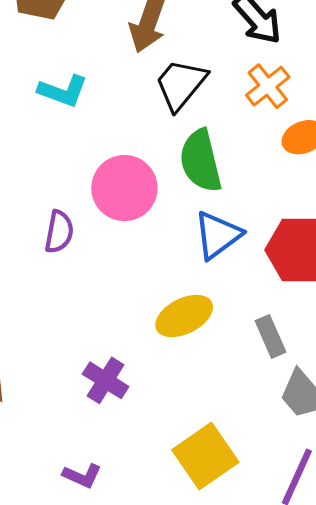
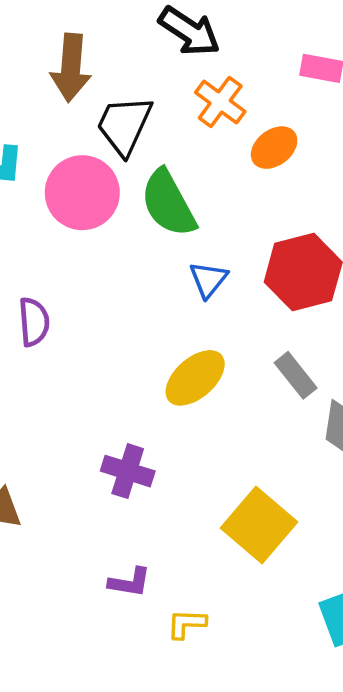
pink circle: (124, 188) -> (82, 193), moved
blue triangle: (218, 235) -> (208, 280), size x0.7

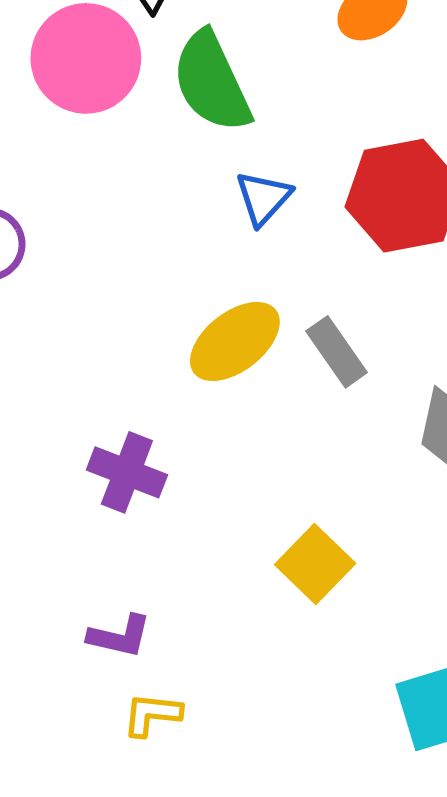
gray rectangle: (296, 375) -> (337, 352), moved
yellow square: (259, 525) -> (315, 564), size x0.7
yellow L-shape: (186, 624) -> (152, 714), moved

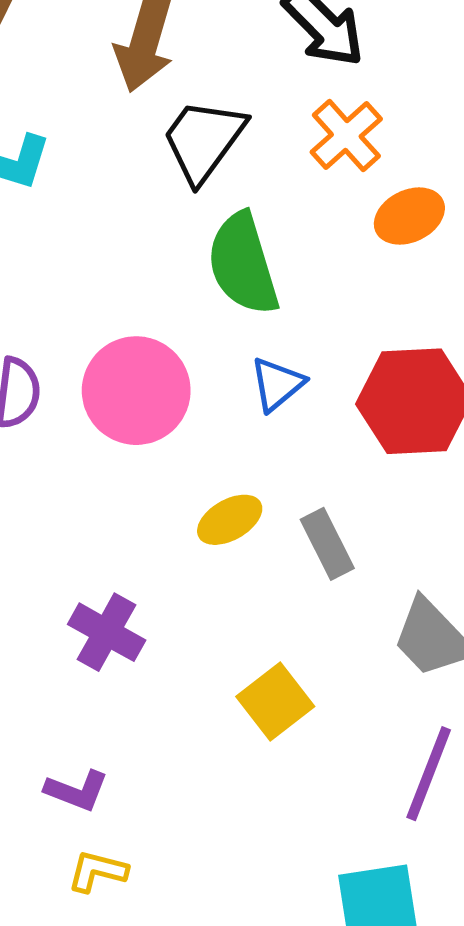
pink circle: (86, 58) -> (136, 391), moved
yellow ellipse: (235, 341) -> (230, 520), size x0.7
yellow square: (315, 564) -> (275, 701), moved

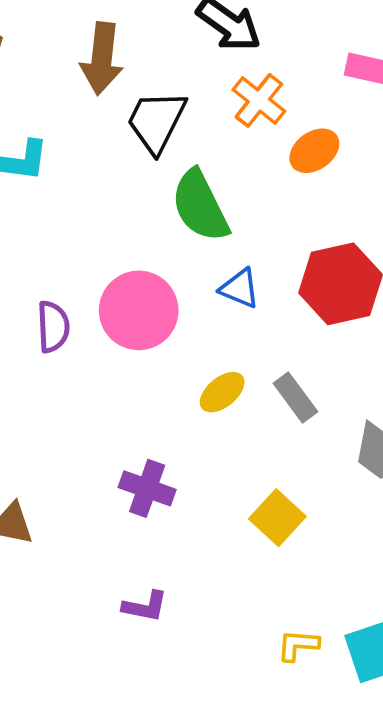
blue triangle: (277, 384) -> (240, 288), turned -48
yellow L-shape: (97, 871) -> (298, 645), moved

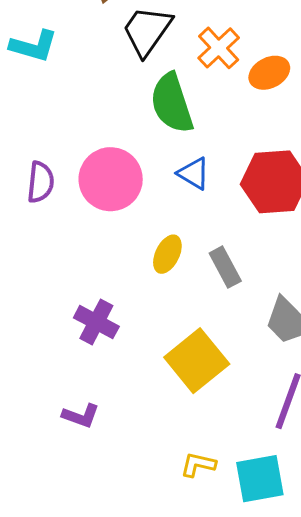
orange cross: (259, 100) -> (219, 48), moved
yellow ellipse: (222, 392) -> (167, 254), turned -33
yellow square: (277, 518) -> (197, 361), size x1.4

